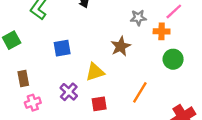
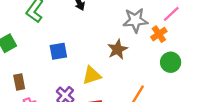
gray star: (138, 18) -> (135, 20), size x1.5
orange cross: (162, 31) -> (159, 34), turned -35

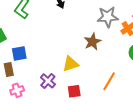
blue square: (58, 51) -> (19, 53), moved

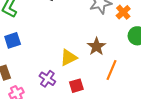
brown star: (92, 42) -> (96, 46), moved
blue square: (19, 53) -> (13, 40), moved

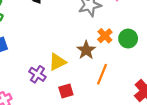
orange cross: (123, 12) -> (105, 36), moved
purple cross: (47, 79) -> (37, 74), moved

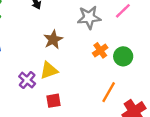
brown star: (86, 50) -> (53, 40), moved
orange line: (102, 74) -> (109, 92), moved

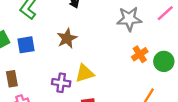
brown star: (53, 40) -> (67, 38), moved
purple cross: (27, 80) -> (61, 83), turned -35

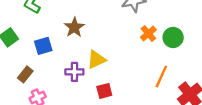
blue square: (26, 45) -> (43, 46), moved
brown rectangle: (12, 79) -> (25, 74), turned 56

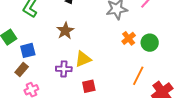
blue square: (43, 46) -> (28, 50), moved

